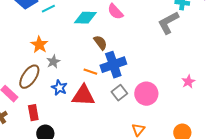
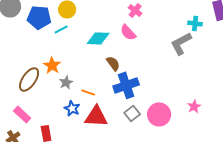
orange line: (90, 72) -> (88, 92), moved
brown ellipse: (29, 77) -> (29, 79), moved
pink star: (188, 82) -> (194, 106), moved

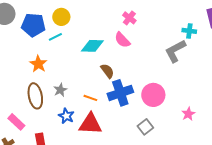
orange star: (52, 65) -> (38, 64), moved
brown ellipse: (29, 79) -> (35, 96), moved, turned -45
orange line: (88, 92) -> (90, 98), moved
gray square: (132, 113) -> (145, 127), moved
pink circle: (159, 114) -> (153, 95), moved

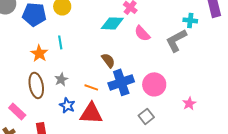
cyan line: (55, 37) -> (60, 42), moved, turned -72
pink semicircle: (122, 40) -> (142, 33), moved
cyan diamond: (92, 46) -> (112, 23), moved

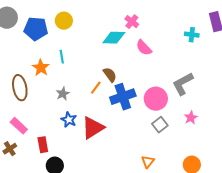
gray L-shape: (176, 40) -> (183, 84), moved
brown ellipse: (36, 85) -> (20, 88), moved
orange line: (91, 87) -> (96, 88), moved, turned -72
red triangle: (91, 113) -> (93, 128), turned -35
gray square: (146, 116) -> (160, 125), moved

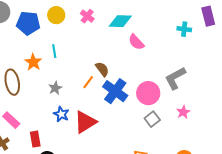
pink cross: (132, 22) -> (87, 16), moved
cyan diamond: (114, 38) -> (120, 21), moved
blue cross: (123, 97) -> (115, 91), turned -35

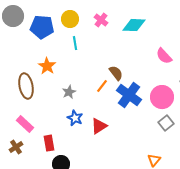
pink semicircle: (136, 42) -> (164, 56), moved
cyan line: (54, 51) -> (75, 43), moved
red triangle: (85, 122) -> (99, 126), size x0.7

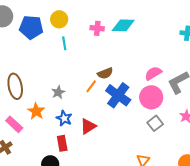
pink cross: (101, 20) -> (97, 28), moved, turned -32
pink semicircle: (164, 56) -> (153, 73), moved, turned 102
orange star: (47, 66) -> (36, 111), moved
brown semicircle: (116, 73) -> (105, 73), turned 105
red rectangle: (49, 143) -> (62, 143), moved

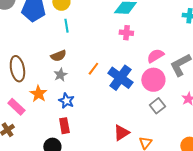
pink cross: (97, 28) -> (126, 33), moved
brown semicircle: (105, 73) -> (58, 56), moved
red triangle: (88, 126) -> (121, 133), moved

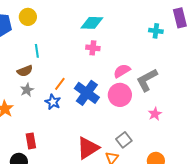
cyan line: (66, 26) -> (37, 51), moved
blue star: (66, 101) -> (53, 102), moved
gray square: (157, 106) -> (124, 140), moved
red triangle: (121, 133) -> (88, 148), size x1.4

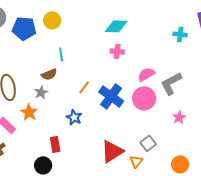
gray star: (27, 90) -> (41, 92), moved
blue star: (53, 102) -> (74, 117), moved

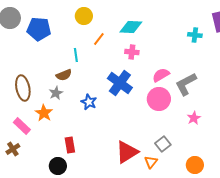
yellow circle: (52, 20) -> (84, 16), moved
orange line: (84, 87) -> (99, 39), moved
blue cross: (111, 96) -> (120, 83), moved
blue star: (74, 117) -> (89, 102), moved

